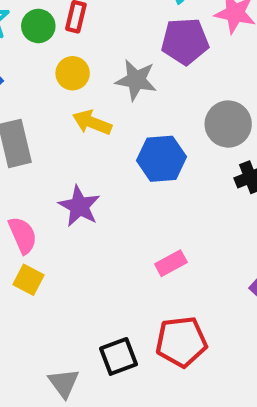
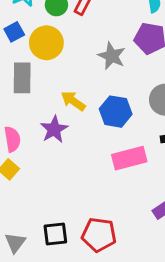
yellow circle: (73, 73) -> (46, 43), moved, size x1.5
yellow arrow: (92, 123) -> (73, 101), moved
pink rectangle: (171, 263) -> (129, 158), moved, size x1.6

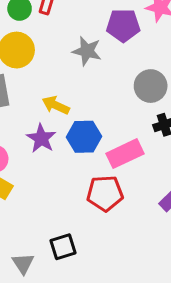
blue hexagon: (116, 112) -> (84, 137), moved
red pentagon: (99, 235) -> (105, 193), moved

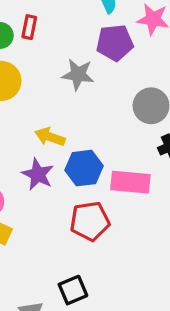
pink rectangle: (125, 154) -> (130, 182), turned 36
red pentagon: (105, 193) -> (90, 221), moved

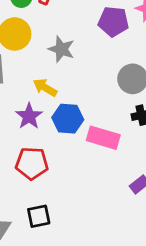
gray star: (78, 74) -> (61, 49), moved
red pentagon: (90, 221) -> (32, 163), moved

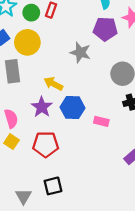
gray star: (61, 49) -> (80, 52), moved
pink rectangle: (103, 138) -> (101, 121), size x0.6

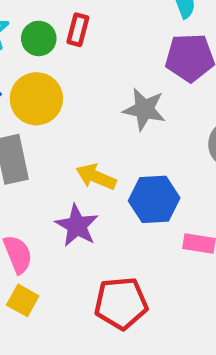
blue hexagon: (73, 108) -> (154, 199), moved
red pentagon: (46, 144) -> (121, 303), moved

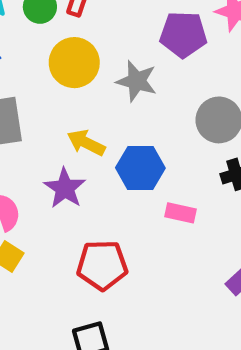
yellow circle: (36, 99) -> (74, 63), moved

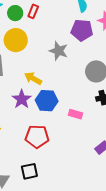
yellow circle: (74, 63) -> (16, 40), moved
blue hexagon: (140, 168) -> (47, 101), moved

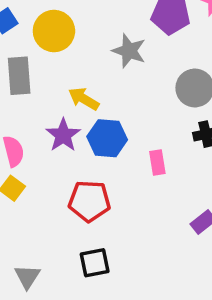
pink rectangle: (75, 114) -> (157, 163), turned 64
black square: (29, 171) -> (95, 263), moved

